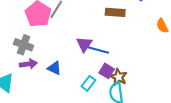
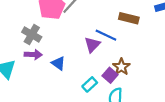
blue line: (98, 50) -> (106, 35), moved
brown star: (118, 77) -> (121, 67), moved

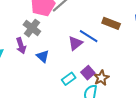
gray cross: (32, 35) -> (32, 28), moved
purple arrow: (33, 55) -> (21, 46), turned 63
brown star: (121, 67) -> (101, 78), moved

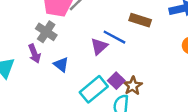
cyan rectangle: (69, 79) -> (94, 89), size x1.6

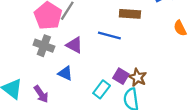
purple triangle: (99, 46) -> (74, 45), moved, turned -36
purple arrow: (34, 54) -> (41, 94), moved
cyan rectangle: (94, 89) -> (102, 89), size x0.7

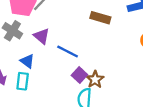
blue line: (109, 35) -> (68, 52), moved
cyan rectangle: (102, 89) -> (23, 81), moved, turned -42

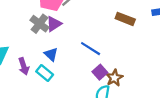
purple triangle: (41, 36) -> (54, 24), moved, turned 42
cyan rectangle: (23, 81) -> (45, 73), turned -63

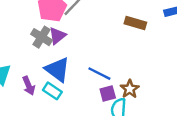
blue line: (91, 49) -> (99, 74), moved
blue triangle: (51, 54) -> (57, 70), size x1.6
purple square: (100, 72) -> (108, 93), moved, turned 32

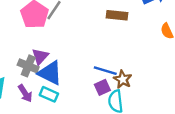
purple triangle: (57, 36) -> (40, 56), moved
gray cross: (42, 37) -> (28, 66), moved
blue line: (99, 74) -> (105, 71), moved

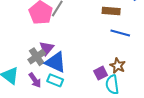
gray cross: (28, 66) -> (37, 57), turned 36
blue line: (105, 71) -> (120, 33), moved

